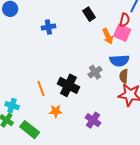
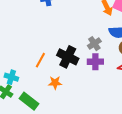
orange line: (41, 89) -> (40, 60), turned 49
purple cross: (93, 120) -> (95, 62), moved, turned -35

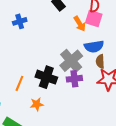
gray cross: (94, 44) -> (71, 61), size x1.6

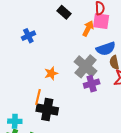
orange arrow: (80, 24) -> (88, 28), turned -112
black cross: (46, 77) -> (47, 110), moved
orange star: (37, 104) -> (51, 73), moved

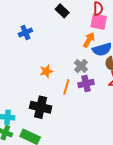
orange arrow: (88, 28) -> (89, 40), moved
gray cross: (86, 66) -> (81, 66), size x0.6
orange line: (38, 97) -> (66, 87), moved

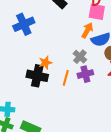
blue cross: (25, 32) -> (24, 24), size x1.5
black cross: (41, 107) -> (37, 76), moved

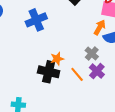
purple cross: (85, 74) -> (97, 71), turned -35
orange line: (66, 78) -> (77, 74), turned -56

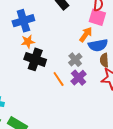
orange star: (57, 59) -> (28, 42), moved
black cross: (49, 72) -> (35, 59), moved

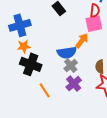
pink square: (97, 17) -> (94, 24), turned -30
blue semicircle: (98, 45) -> (67, 53), moved
orange line: (59, 79) -> (45, 90), moved

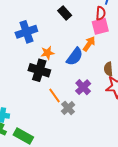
orange star: (24, 46) -> (47, 53), moved
blue semicircle: (67, 53) -> (75, 57), turned -42
gray cross: (71, 66) -> (68, 108), moved

